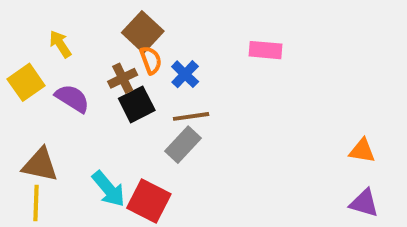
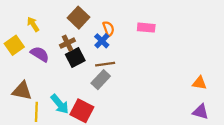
orange semicircle: (151, 60) -> (108, 29), moved
yellow line: (36, 203) -> (36, 112), moved

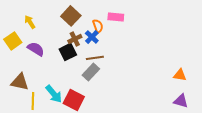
pink rectangle: (146, 28) -> (116, 17), moved
brown cross: (67, 43) -> (75, 39), moved

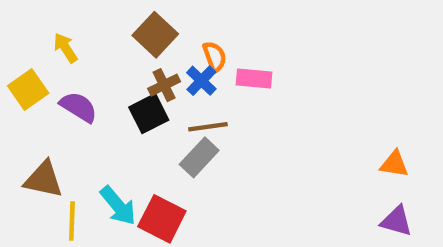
pink rectangle: (116, 17) -> (254, 79), moved

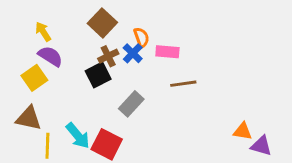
yellow square: (28, 89) -> (34, 78), moved
purple semicircle: (79, 107) -> (50, 56), moved
brown line: (208, 127) -> (183, 84), moved
orange triangle: (394, 164) -> (243, 131), moved

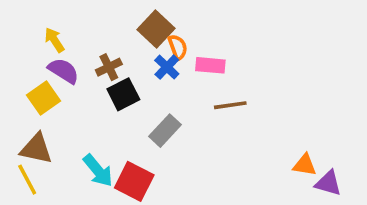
brown square: (102, 23) -> (156, 29), moved
brown cross: (108, 56) -> (109, 67), moved
yellow line: (47, 146) -> (27, 180), moved, turned -30

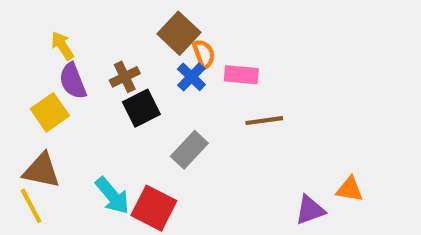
purple semicircle: (63, 71) -> (73, 81), turned -144
purple triangle: (328, 183) -> (310, 210), moved, turned -36

